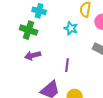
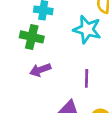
cyan star: (71, 28) -> (87, 29), size x1.5

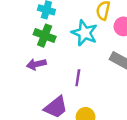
green cross: (32, 37) -> (45, 36), moved

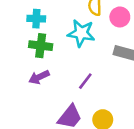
purple line: (78, 78) -> (85, 81), turned 42

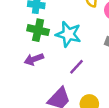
cyan star: (81, 33) -> (68, 34), moved

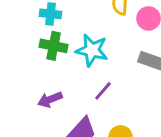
purple arrow: (34, 59) -> (50, 99), moved

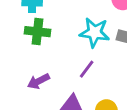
cyan star: (92, 50) -> (95, 32), moved

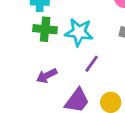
cyan star: (95, 32) -> (79, 32), moved

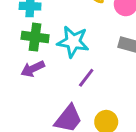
purple arrow: (47, 76) -> (33, 69), moved

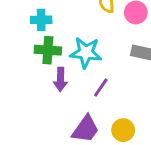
purple arrow: (33, 69) -> (60, 79), moved, turned -60

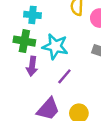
cyan cross: (41, 20) -> (33, 15), moved

